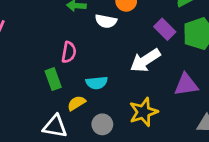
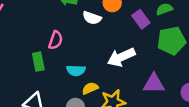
purple rectangle: (165, 29) -> (141, 19), moved
yellow semicircle: (76, 103) -> (90, 88), moved

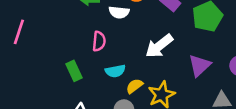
pink semicircle: (56, 40) -> (99, 41), moved
purple triangle: (154, 84) -> (200, 65), turned -30

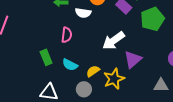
purple triangle: (200, 65) -> (133, 59), moved
cyan semicircle: (115, 71) -> (70, 65), moved, turned 35

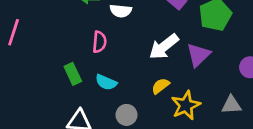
purple triangle: (133, 59) -> (198, 55), moved
yellow semicircle: (93, 71) -> (161, 86), moved
yellow star: (114, 79) -> (186, 105), moved

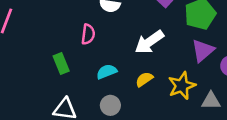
purple triangle: (198, 55) -> (203, 51), moved
cyan semicircle: (106, 82) -> (107, 72), moved, turned 132
yellow star: (186, 105) -> (182, 86), moved

